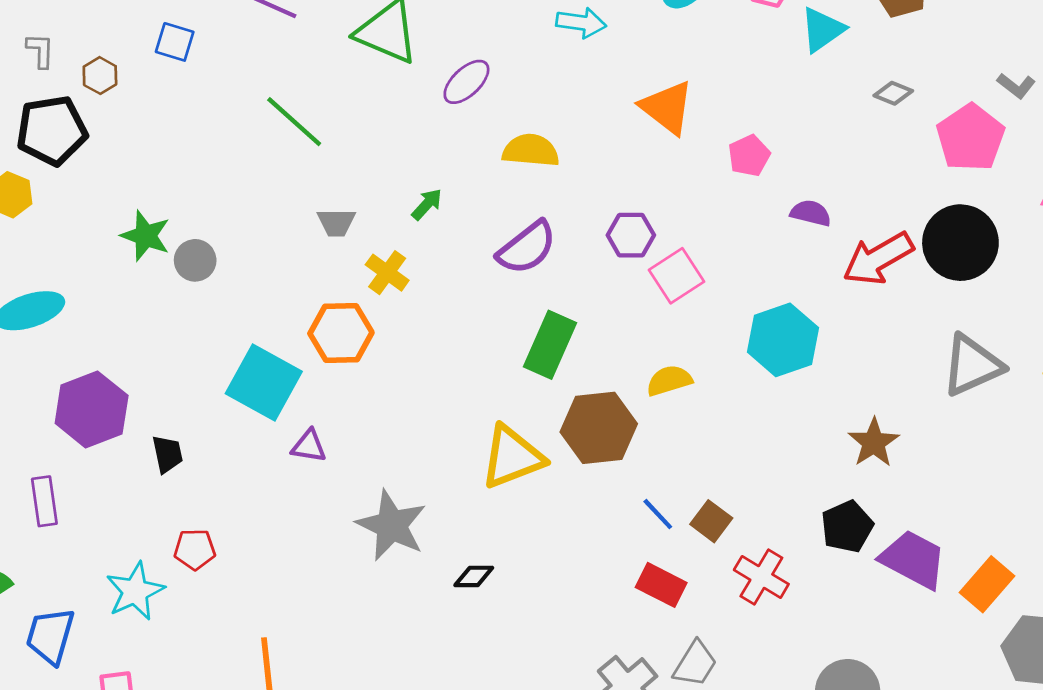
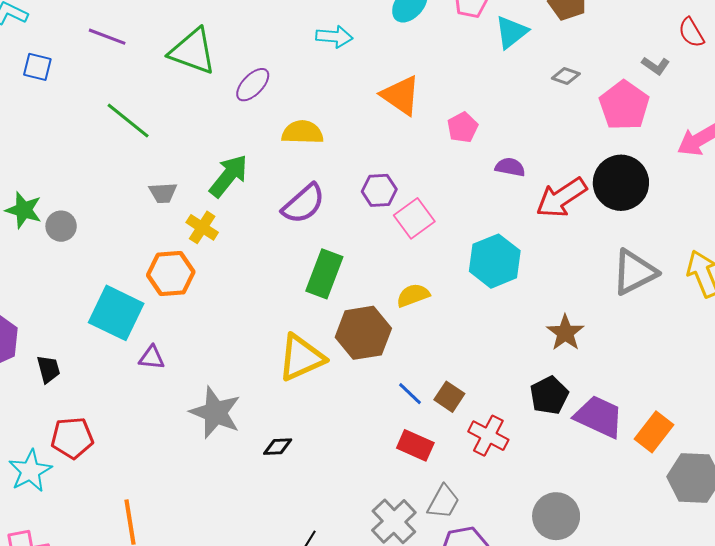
green arrow: (427, 204) -> (229, 176), size x1.8
red pentagon: (195, 549) -> (72, 438), size x1.4

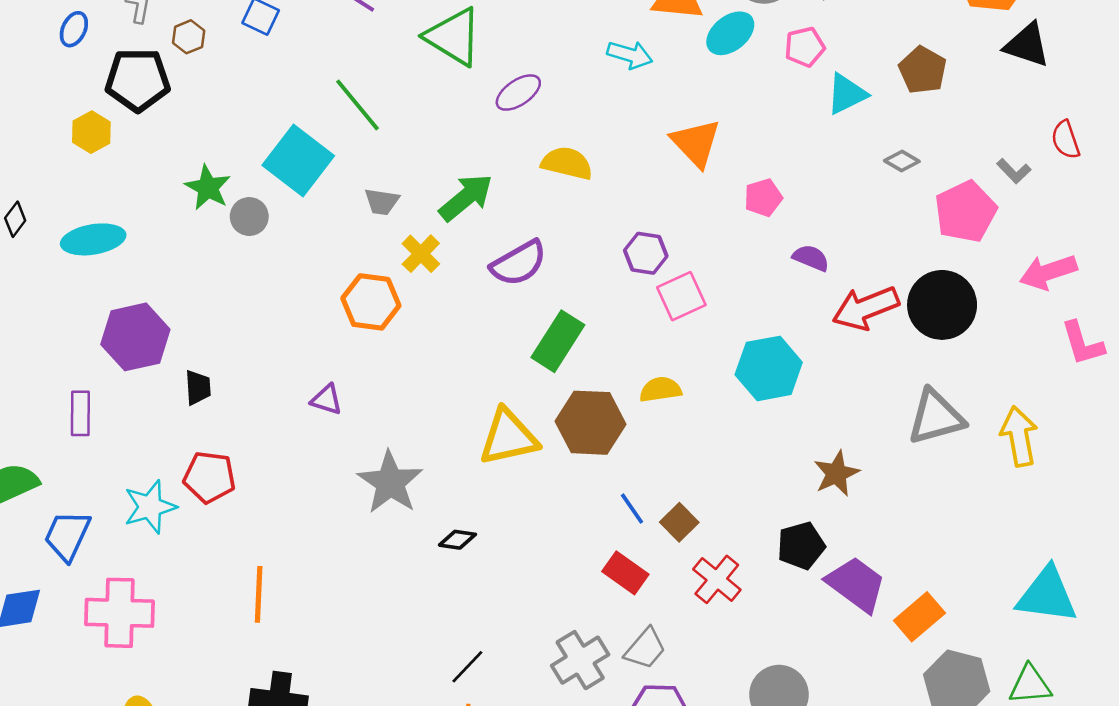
purple semicircle: (304, 204) -> (519, 263), moved
cyan square: (116, 313) -> (298, 160), moved

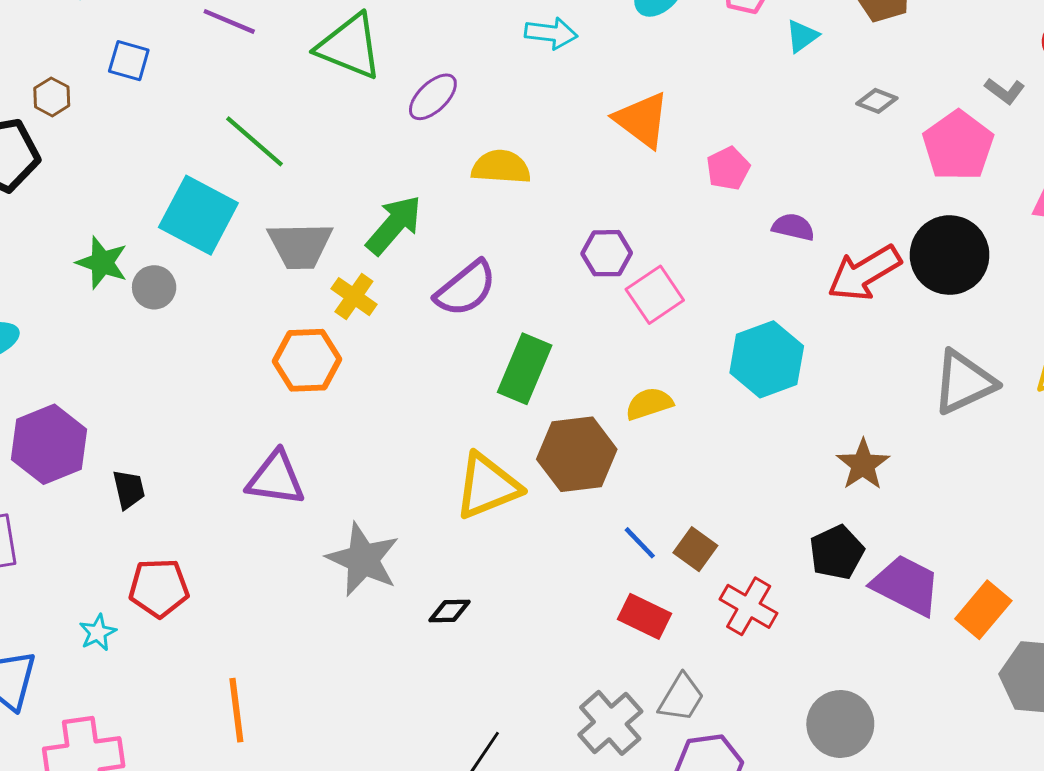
cyan triangle: (847, 94) -> (802, 36), size x0.7
gray trapezoid: (382, 202) -> (300, 245), size x1.6
purple triangle: (327, 400) -> (276, 478), size x1.6
cyan star: (150, 507) -> (98, 633), size x0.6

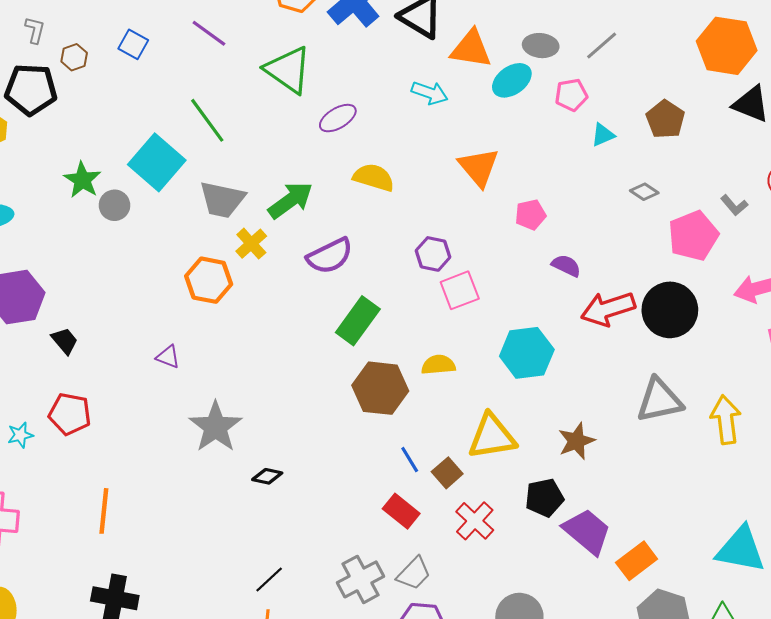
purple triangle: (276, 478) -> (168, 357), size x0.6
yellow triangle: (487, 486) -> (492, 437), moved
black trapezoid: (129, 489) -> (65, 341), turned -40

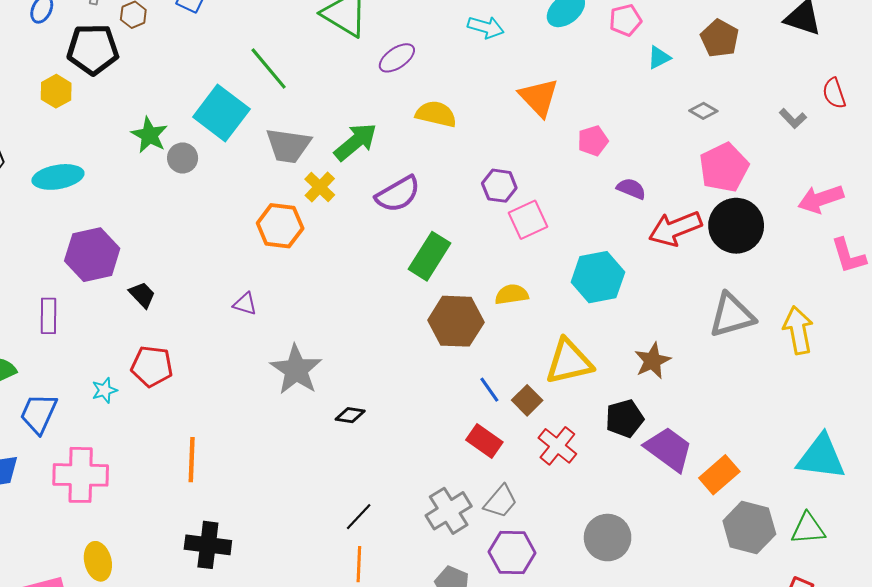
pink pentagon: (693, 236) -> (724, 167), moved

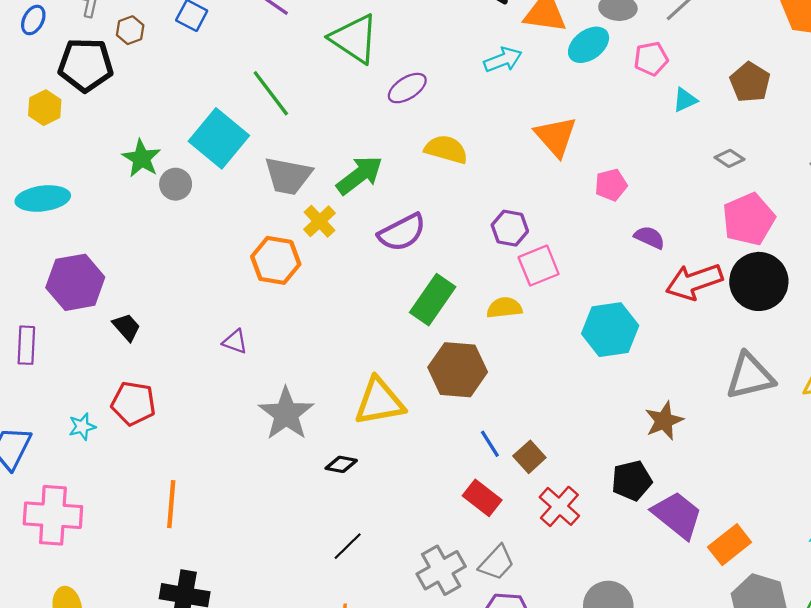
cyan arrow: (486, 27) -> (503, 60), turned -40
yellow semicircle: (512, 294) -> (504, 308), moved
yellow triangle: (569, 362) -> (379, 402), moved
black line: (359, 517) -> (348, 546), moved

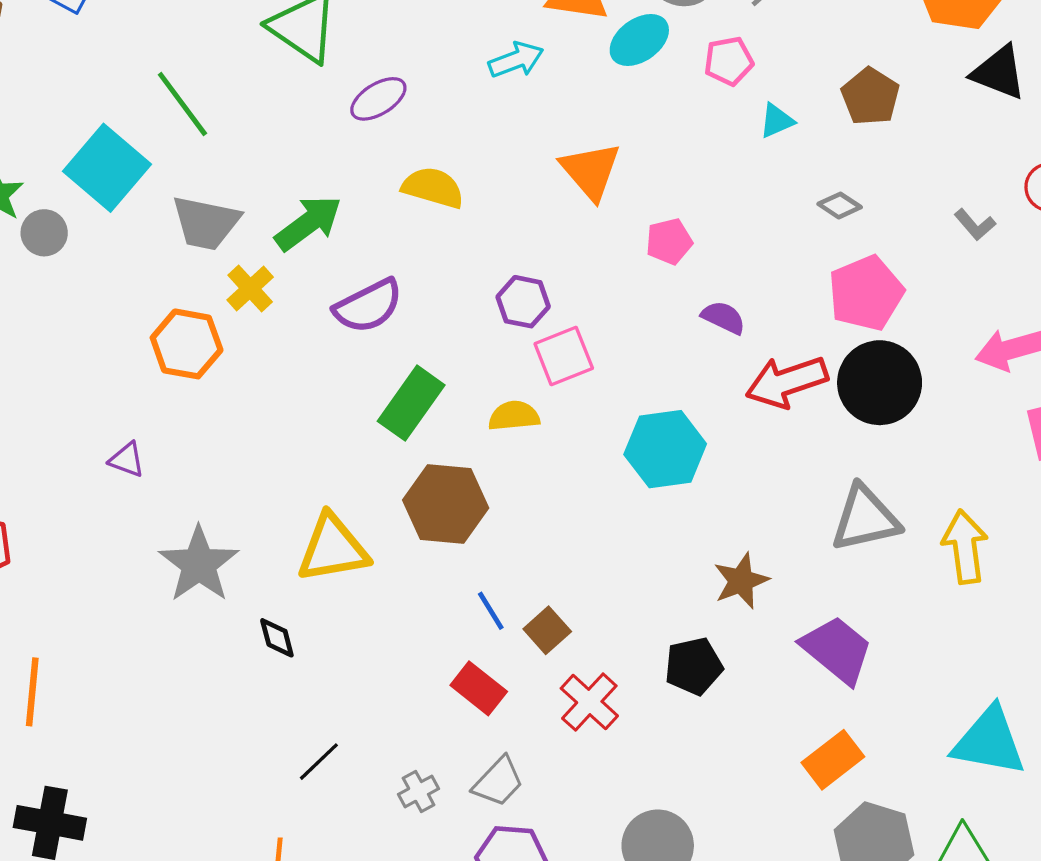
black diamond: (341, 464) -> (277, 638), turned 64
purple trapezoid: (677, 515) -> (837, 650), moved
black line: (348, 546) -> (319, 762), moved
gray cross: (441, 570) -> (419, 791), size x0.6

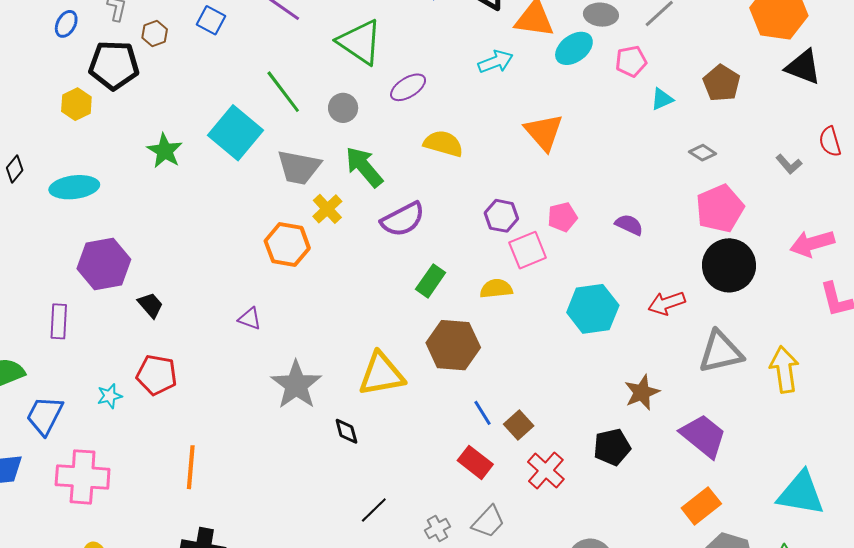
green arrow: (308, 223) -> (364, 167), turned -93
gray circle: (44, 233) -> (343, 108), moved
pink pentagon: (669, 241) -> (563, 217), moved
red arrow: (787, 382) -> (667, 303), moved, size x0.7
green rectangle: (411, 403) -> (431, 281), size x0.7

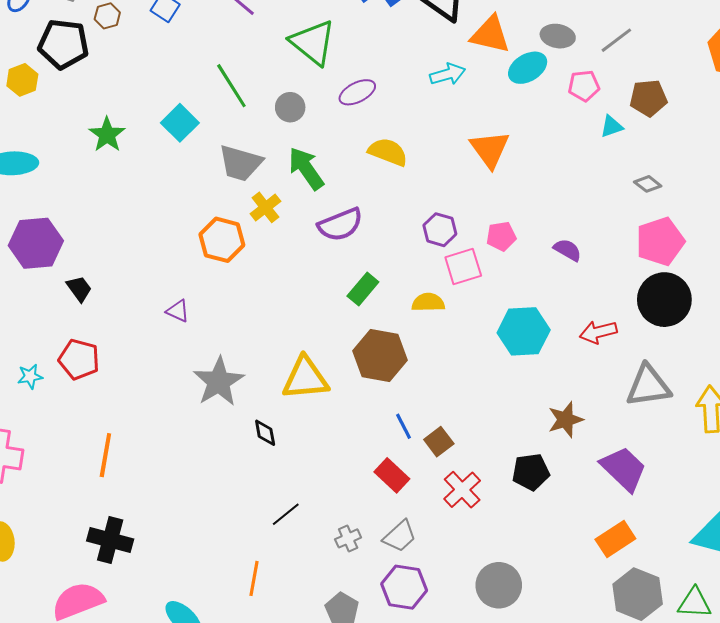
brown pentagon: (722, 83) -> (648, 98), moved, turned 30
cyan square: (236, 133) -> (180, 123), size x0.7

